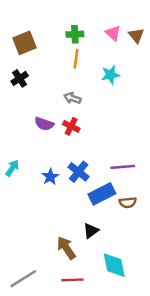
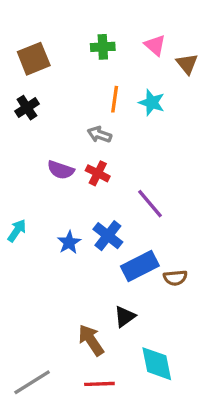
brown triangle: (136, 35) -> (187, 64), moved
orange line: (76, 59) -> (115, 99), moved
cyan star: (110, 75) -> (152, 103), turned 30
purple line: (123, 167) -> (150, 204), moved, turned 55

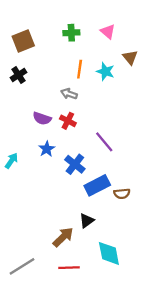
brown triangle: (187, 64) -> (130, 57), moved
blue star: (69, 242) -> (47, 149), moved
brown arrow: (91, 340) -> (63, 237), turned 80

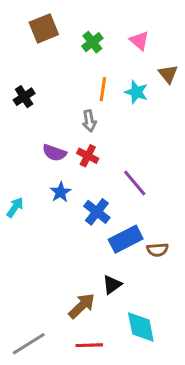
green cross: (71, 33) -> (92, 42), turned -35
brown square: (23, 41) -> (44, 28), moved
gray arrow: (69, 94) -> (89, 121), turned -119

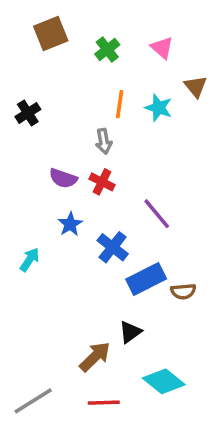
cyan arrow: (15, 207) -> (30, 260), moved
cyan diamond: (141, 327) -> (164, 381), turned -40

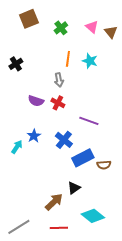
brown triangle: (196, 87) -> (111, 32), moved
purple line: (157, 214) -> (89, 121), turned -30
blue star: (70, 224) -> (34, 136), moved

